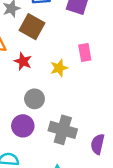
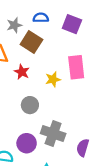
pink rectangle: (85, 53) -> (76, 67), size x1.5
purple circle: (23, 126) -> (27, 143), moved

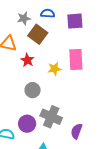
purple square: (72, 24) -> (75, 21), turned -30

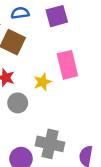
gray circle: (33, 90) -> (18, 103), moved

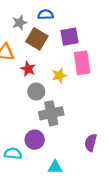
purple square: (57, 16) -> (69, 37), moved
gray cross: (50, 144) -> (51, 113), moved, turned -30

